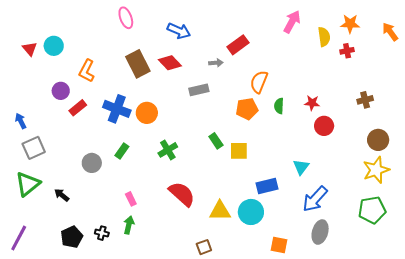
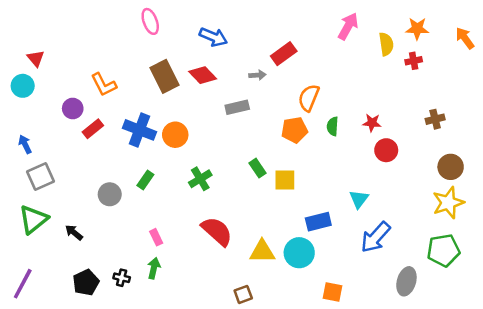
cyan circle: (54, 46) -> (23, 86), moved
orange L-shape: (87, 71) -> (104, 85), turned -55
gray ellipse: (320, 232) -> (406, 281), moved

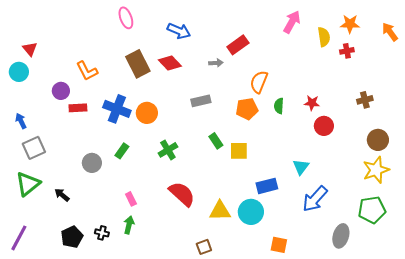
gray rectangle: (237, 107) -> (201, 101), moved
red rectangle: (93, 129) -> (78, 108), turned 36

